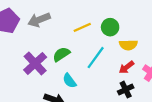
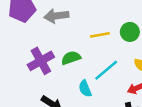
green circle: (110, 27) -> (130, 32), moved
cyan semicircle: (69, 81) -> (85, 89), moved

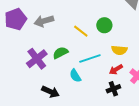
yellow line: (100, 35) -> (81, 31), turned 56
cyan line: (106, 70) -> (90, 58), turned 30

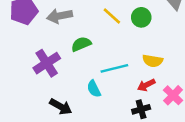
green circle: (104, 25) -> (141, 17), moved
yellow line: (81, 31) -> (112, 16), moved
green semicircle: (60, 53) -> (81, 44), moved

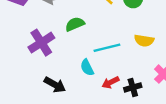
red arrow: (146, 85) -> (111, 82), moved

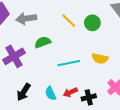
cyan semicircle: (87, 67) -> (51, 93), moved
black arrow: (55, 85) -> (24, 92), turned 90

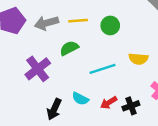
yellow line: (69, 21) -> (78, 21), moved, turned -42
green circle: (92, 23) -> (110, 25), moved
cyan semicircle: (51, 93) -> (80, 99), moved, turned -32

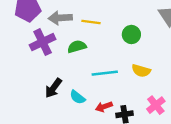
green circle: (110, 25) -> (131, 34), moved
purple cross: (38, 69) -> (43, 42), moved
black arrow: (54, 109) -> (53, 88), moved

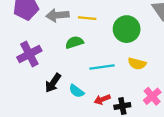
green circle: (131, 34) -> (127, 29), size x1.5
purple cross: (43, 42) -> (29, 54), moved

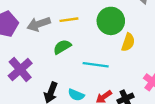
yellow semicircle: (137, 64) -> (128, 42), moved, turned -72
cyan line: (102, 67) -> (96, 65), turned 30

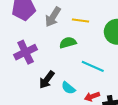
gray arrow: (39, 24) -> (53, 17), turned -54

